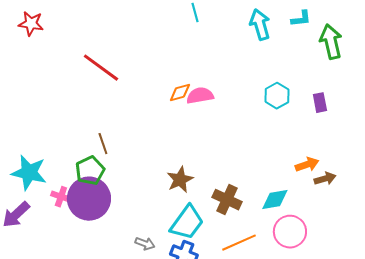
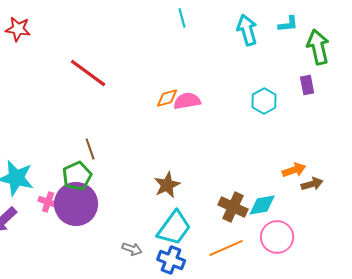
purple rectangle: (320, 103) -> (307, 85), moved
brown cross: (227, 200) -> (233, 207), moved

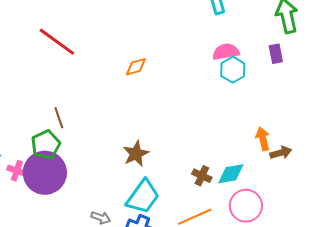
pink semicircle: (187, 101) -> (226, 52), moved
orange arrow: (294, 170) -> (263, 139), turned -85
brown cross: (233, 207) -> (202, 176), size x0.7

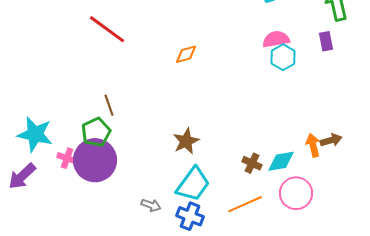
orange arrow: (263, 139) -> (313, 145), moved

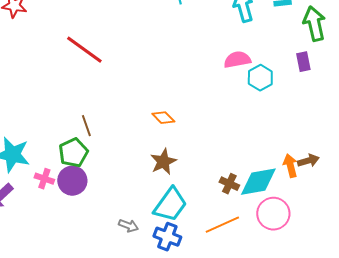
pink semicircle: (276, 39) -> (237, 60), moved
orange diamond: (186, 54) -> (163, 118), moved, turned 60
purple circle: (95, 160) -> (72, 181), size x0.7
cyan diamond: (281, 161) -> (258, 182), size x1.4

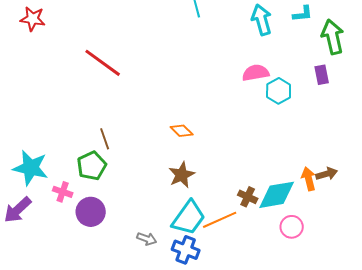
purple circle: (72, 181) -> (91, 212), moved
pink circle: (273, 214) -> (292, 227), size x0.7
orange line: (222, 225) -> (220, 220), moved

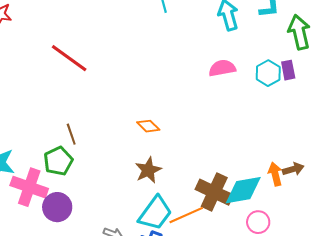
cyan hexagon: (279, 91) -> (268, 73), moved
pink cross: (63, 192) -> (29, 187), size x1.8
brown cross: (248, 197) -> (214, 192), size x1.8

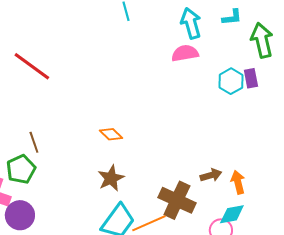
pink semicircle: (222, 68) -> (185, 53), moved
brown arrow: (293, 169) -> (211, 175), moved
cyan diamond: (243, 190) -> (232, 214), moved, size x0.7

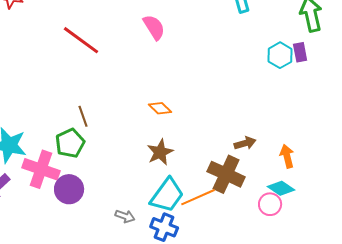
pink semicircle: (185, 53) -> (154, 27), moved, turned 68
brown arrow: (211, 175) -> (245, 143), moved
cyan diamond: (232, 214) -> (281, 188), turned 44

